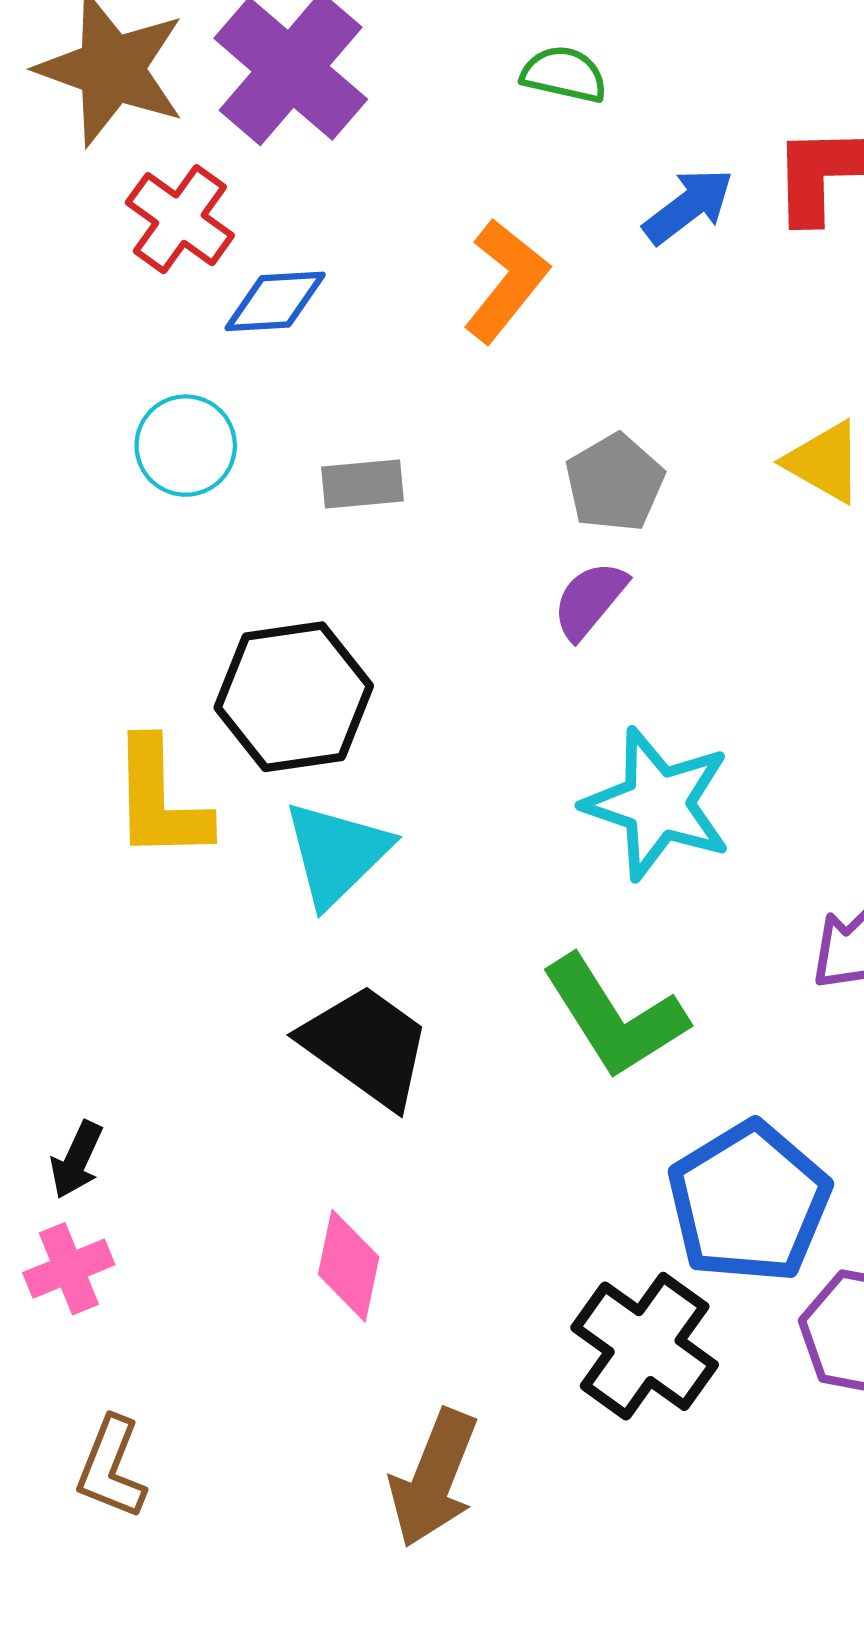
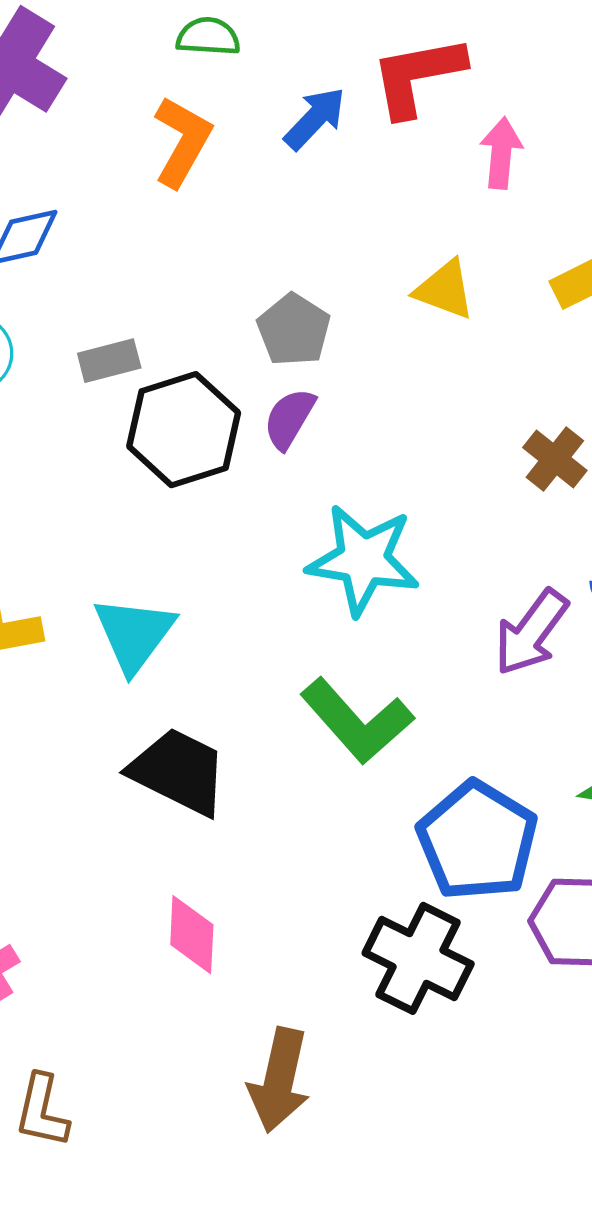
orange L-shape: (506, 281) -> (182, 141), moved
black hexagon: (294, 697) -> (184, 430), moved

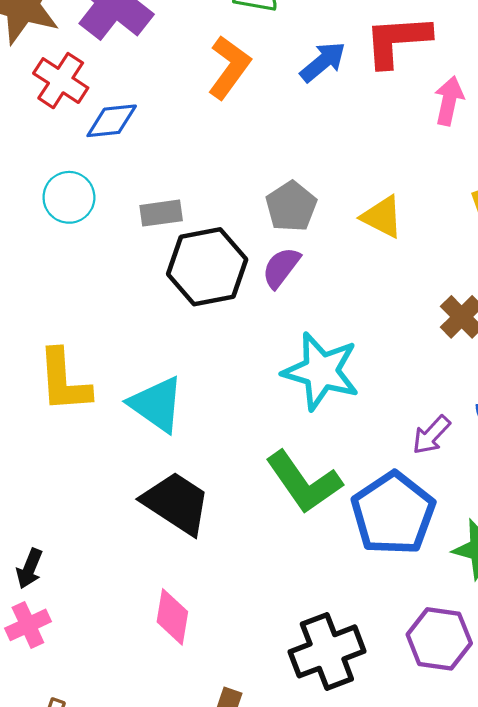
yellow triangle: (445, 290) -> (382, 217), moved
purple arrow: (531, 632) -> (431, 435), size x0.7
cyan triangle: (134, 634) -> (156, 404), turned -38
blue pentagon: (477, 841) -> (393, 513), moved
black cross: (418, 958) -> (327, 651), turned 36

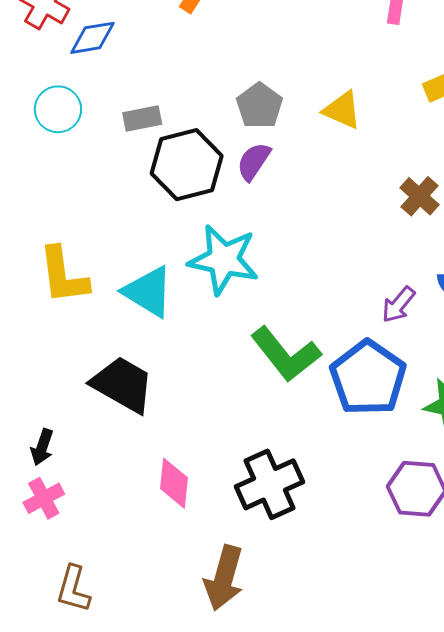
cyan star: (321, 371) -> (224, 260), moved
black trapezoid: (176, 503) -> (123, 384), moved
black cross: (327, 651) -> (270, 484), moved

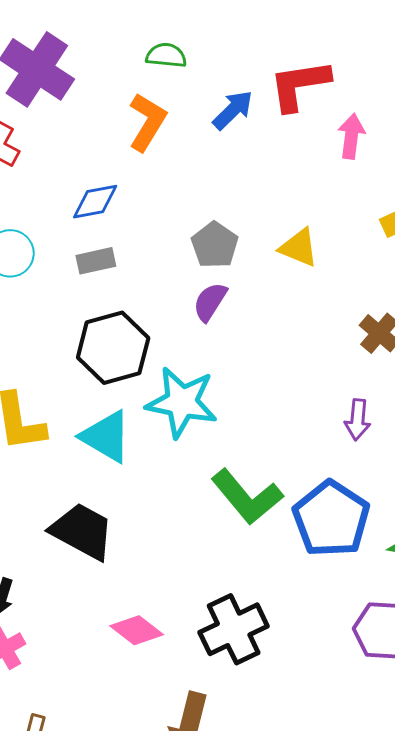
blue diamond: (93, 38) -> (95, 202), moved
black hexagon: (187, 165) -> (113, 348), moved
purple arrow: (398, 305) -> (358, 420), moved, turned -33
pink diamond: (174, 483) -> (137, 630), turned -57

